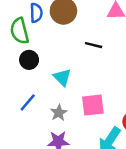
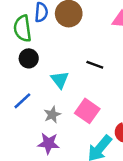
black line: (94, 45) -> (95, 65), moved
pink square: (93, 105) -> (87, 111), turned 35

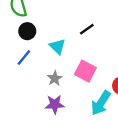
black line: (95, 65) -> (87, 29), turned -48
blue line: (22, 101) -> (24, 58), moved

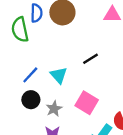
black circle: (27, 31) -> (31, 100), moved
blue line: (24, 58) -> (30, 75), moved

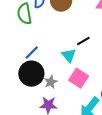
cyan triangle: (59, 75) -> (69, 55), moved
black circle: (31, 100) -> (31, 74), size x1.6

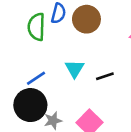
cyan triangle: (69, 55) -> (75, 69), moved

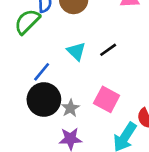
green semicircle: (36, 27) -> (27, 22), turned 60

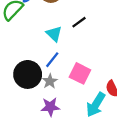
black line: (108, 50) -> (79, 22), moved
blue line: (42, 72) -> (52, 60), moved

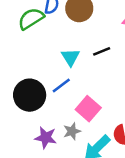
gray star: (50, 81) -> (72, 131), moved

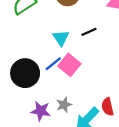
pink square: (88, 109) -> (69, 65), moved

